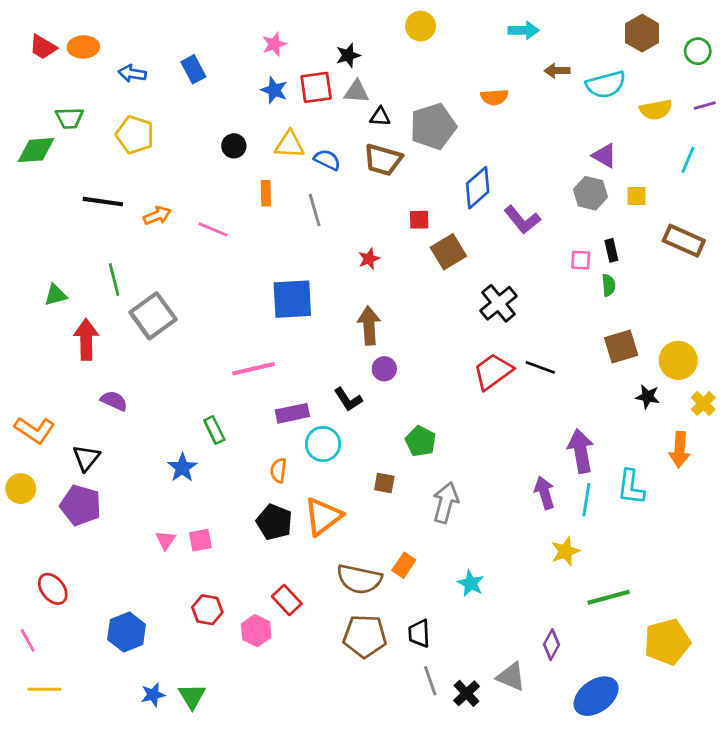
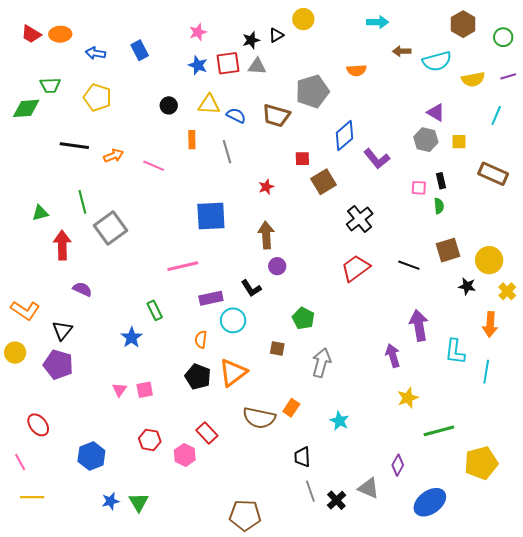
black triangle: (380, 117) -> (276, 35), moved, turned -35
black line: (540, 367) -> (409, 265), moved
cyan line: (586, 500) -> (486, 372), moved
brown pentagon: (365, 636) -> (245, 515), moved

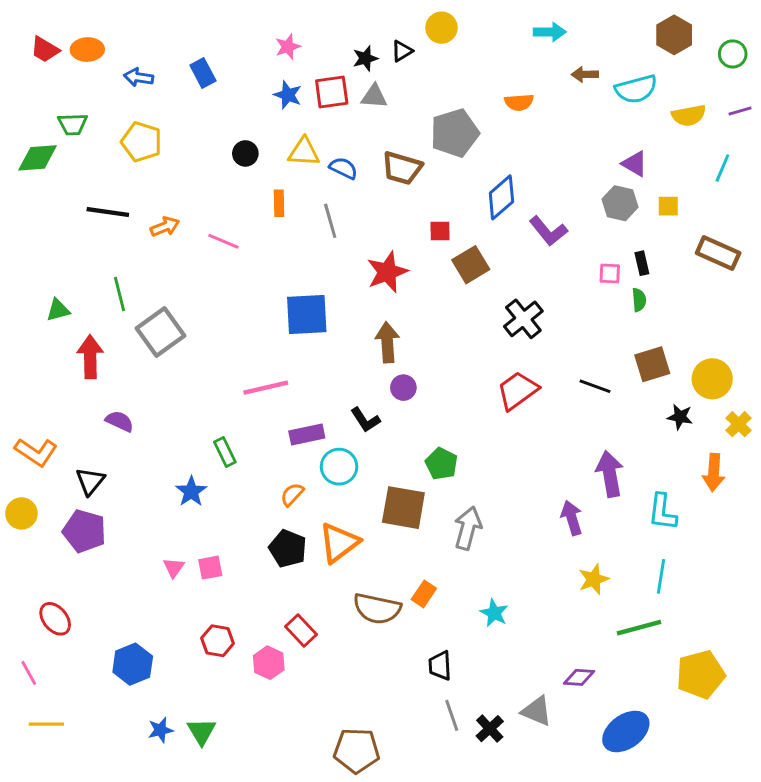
red star: (266, 187) -> (387, 272), size x1.8
orange semicircle: (201, 339) -> (292, 494), turned 36
brown square: (277, 349) -> (403, 508), size x2.0
cyan line: (486, 372) -> (661, 576), moved
purple diamond: (398, 465) -> (579, 677), turned 65

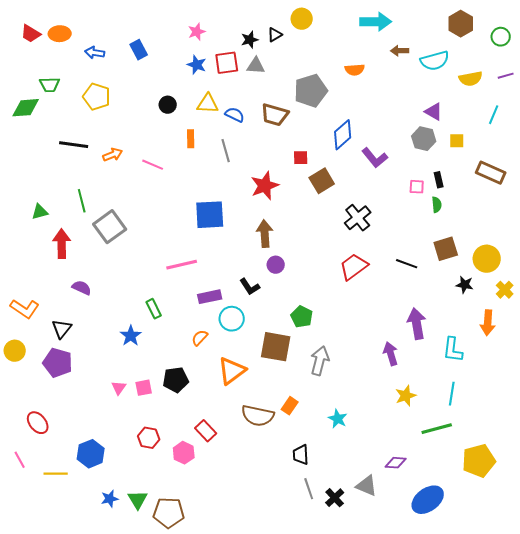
cyan arrow: (550, 32) -> (376, 22), size x1.4
black pentagon: (288, 549) -> (176, 380), moved, turned -30
yellow line: (46, 724) -> (56, 474), moved
brown pentagon: (357, 751) -> (169, 513), moved

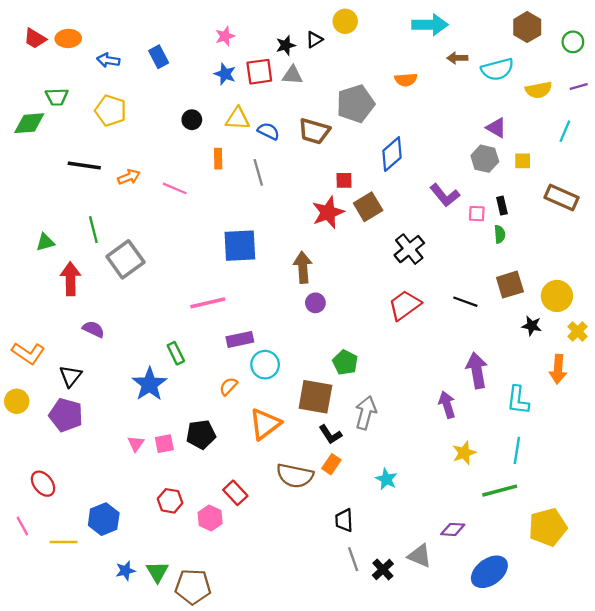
purple L-shape: (375, 158) -> (445, 195), moved
red star: (265, 186) -> (328, 212), moved
black L-shape: (250, 287) -> (330, 434), moved
blue star: (131, 336) -> (149, 384), size x1.4

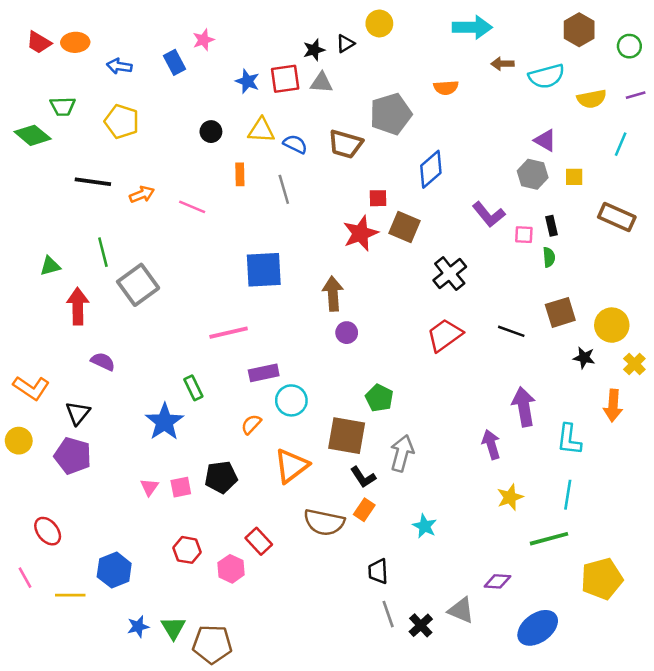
pink star: (225, 36) -> (203, 40), moved
green diamond: (29, 123) -> (33, 135), turned 44
brown square: (368, 207) -> (404, 227), turned -36

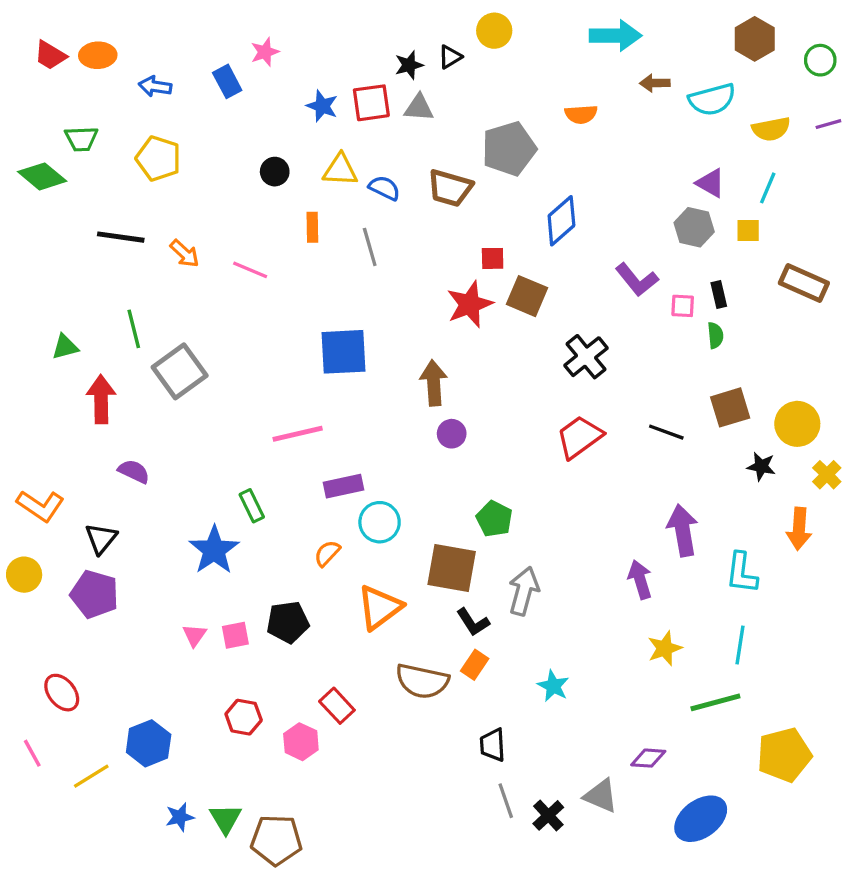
cyan line: (621, 144) -> (768, 188), moved
orange arrow: (142, 194) -> (185, 253), turned 65
yellow line: (70, 595) -> (91, 776), turned -32

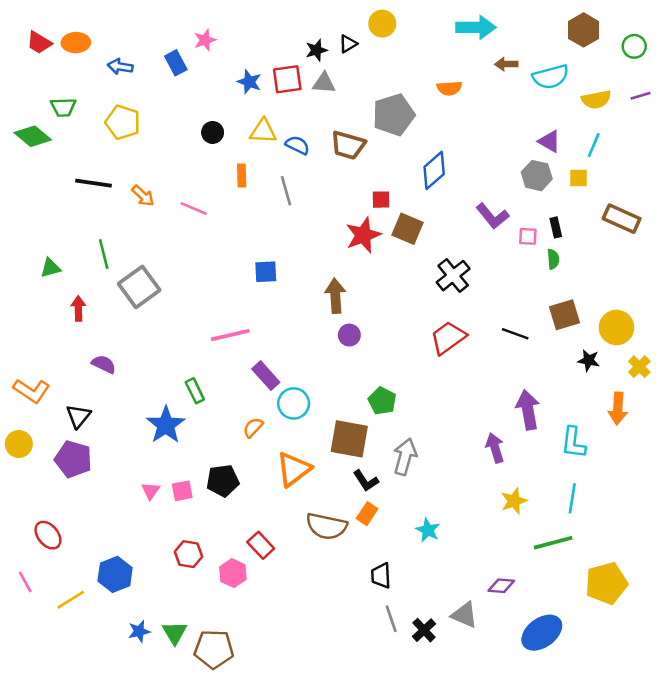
blue square: (344, 352) -> (266, 272), size x0.6
red arrow: (101, 399) -> (78, 308), size x0.7
purple rectangle: (344, 486) -> (266, 376), turned 60

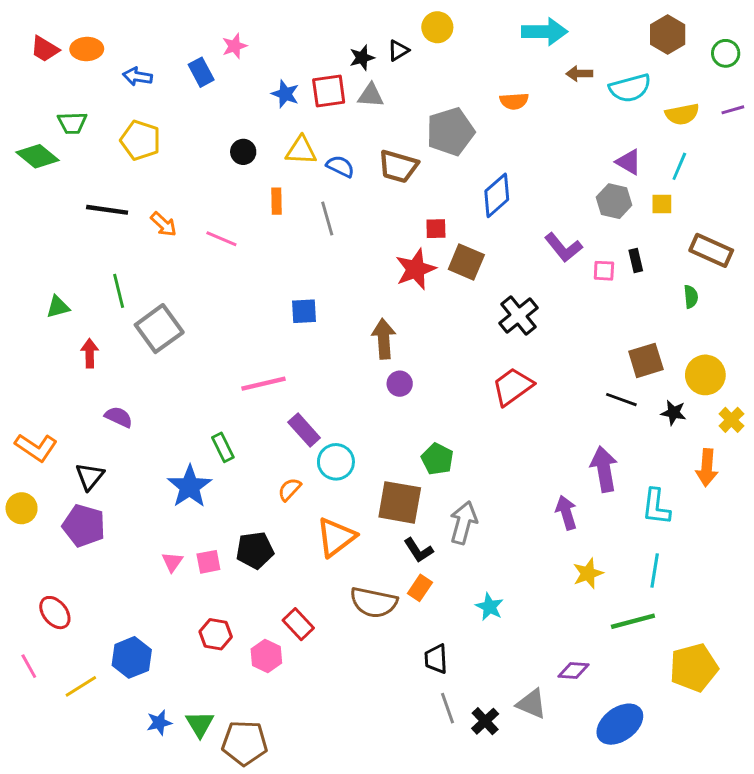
green semicircle: (553, 259) -> (691, 297), moved
black line: (515, 334) -> (621, 400), moved

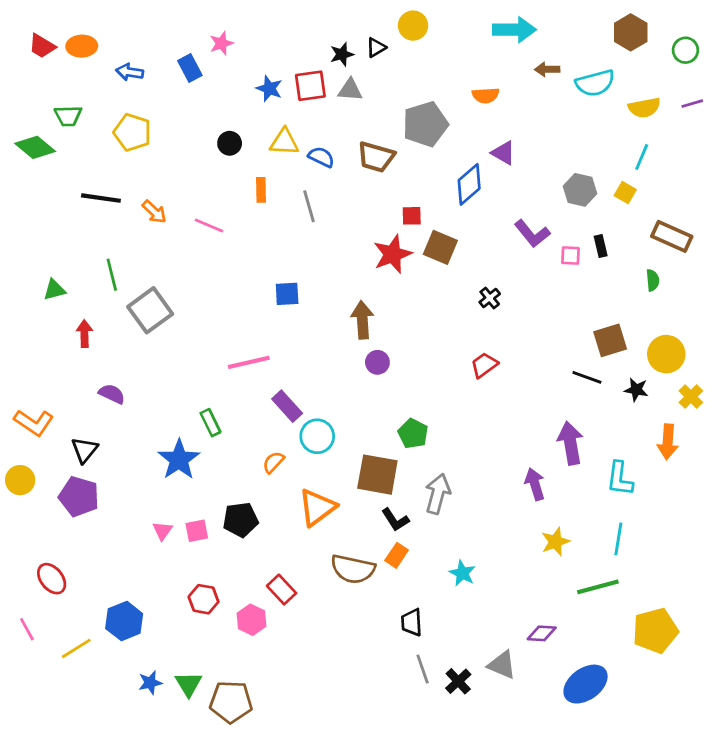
purple triangle: (629, 162) -> (503, 153), moved
yellow square: (662, 204) -> (625, 193), turned 30
black cross: (518, 316) -> (490, 298), size x0.6
red trapezoid: (513, 387) -> (484, 365), size x0.7

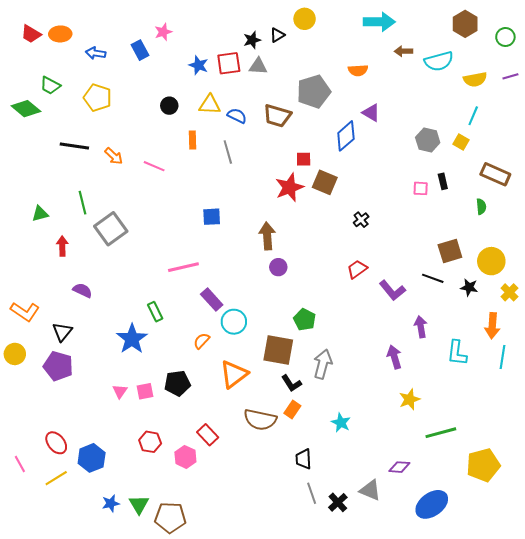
green trapezoid: (68, 116) -> (50, 85), turned 30
purple L-shape: (532, 234) -> (392, 290), moved
purple arrow: (570, 443) -> (421, 327), size x0.7
cyan line: (618, 539) -> (502, 357), moved
red ellipse: (52, 579) -> (56, 443), moved

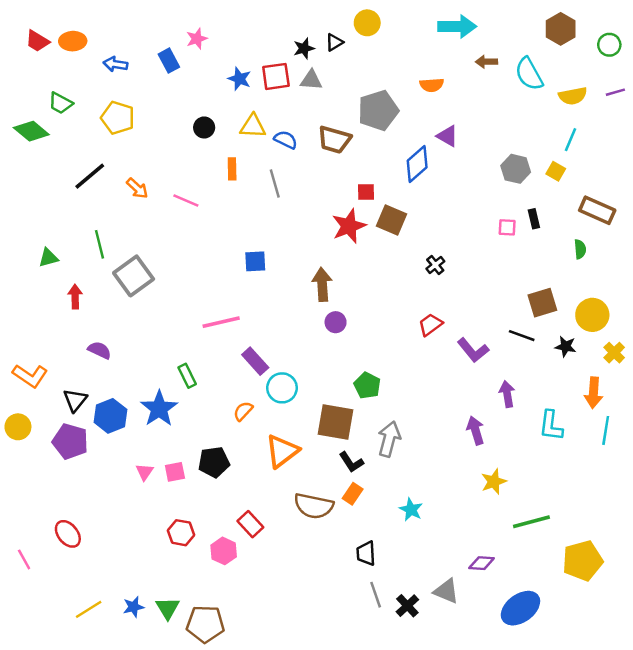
cyan semicircle: (439, 61) -> (529, 74), turned 76
black line: (74, 146) -> (90, 176), turned -48
blue hexagon: (92, 458) -> (110, 416), moved
yellow line: (56, 478) -> (89, 609), moved

